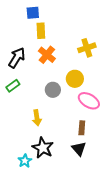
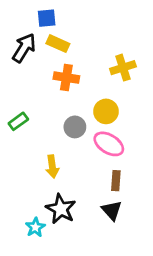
yellow rectangle: (41, 31) -> (58, 44), turned -63
orange cross: (47, 55) -> (66, 78), turned -30
black arrow: (17, 58) -> (24, 48), moved
pink ellipse: (89, 101) -> (109, 144), moved

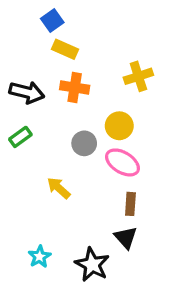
blue square: (47, 18) -> (52, 20), turned -30
black arrow: (24, 48) -> (27, 92), moved, turned 72
yellow arrow: (52, 167) -> (59, 188), turned 140
black star: (61, 209) -> (92, 265), moved

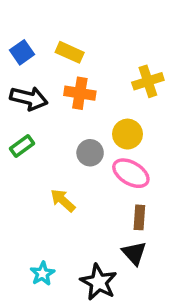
blue square: (52, 20) -> (22, 52), moved

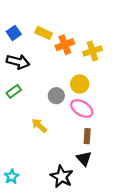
orange cross: (80, 93) -> (65, 45), moved, turned -30
cyan star: (42, 274) -> (12, 177), moved

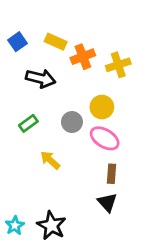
black arrow: (18, 62) -> (41, 78), moved
green rectangle: (14, 91) -> (28, 123), moved
black star: (62, 177) -> (52, 225), moved

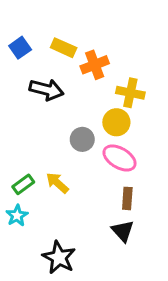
yellow cross: (118, 65) -> (130, 93), moved, turned 30
green rectangle: (28, 123) -> (23, 184), moved
cyan star: (15, 225) -> (17, 216), moved

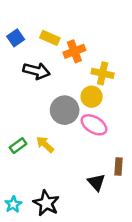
gray circle: (82, 139) -> (65, 110), size x1.5
brown rectangle: (127, 198) -> (118, 166), moved
cyan star: (17, 216) -> (13, 204), moved

